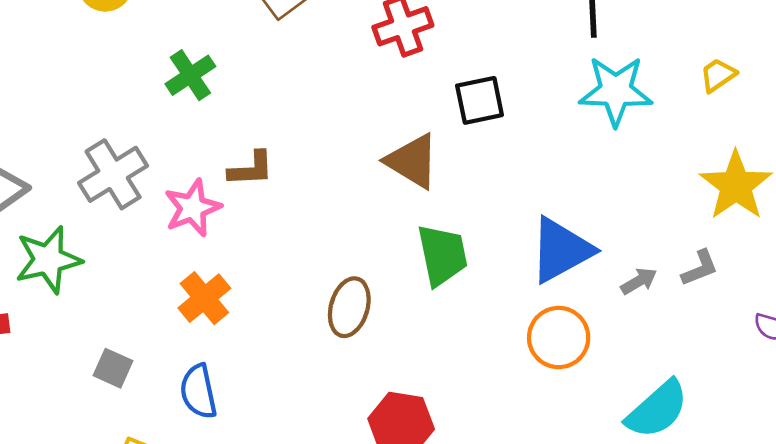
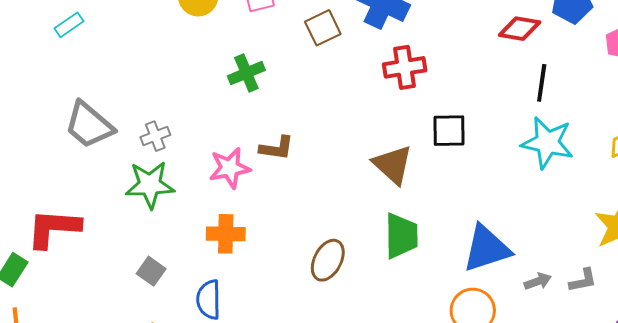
gray cross: (113, 174) -> (155, 136), moved, size x0.6
green star: (48, 260) -> (150, 185), moved
orange cross: (204, 298) -> (226, 234), turned 30

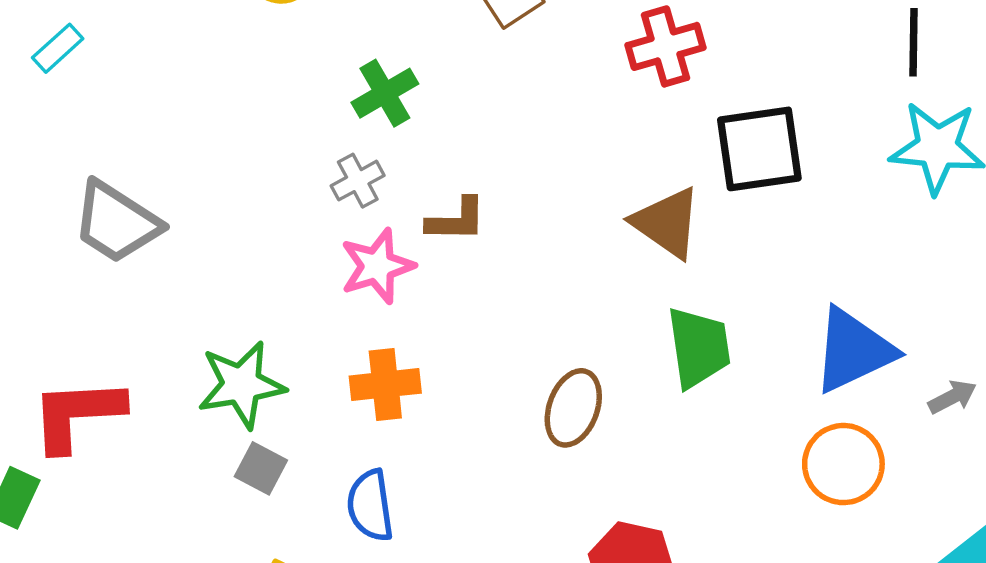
black square: (449, 131) -> (759, 149), size x1.4
gray cross: (155, 136) -> (358, 181), moved
green star: (150, 185) -> (241, 385), moved

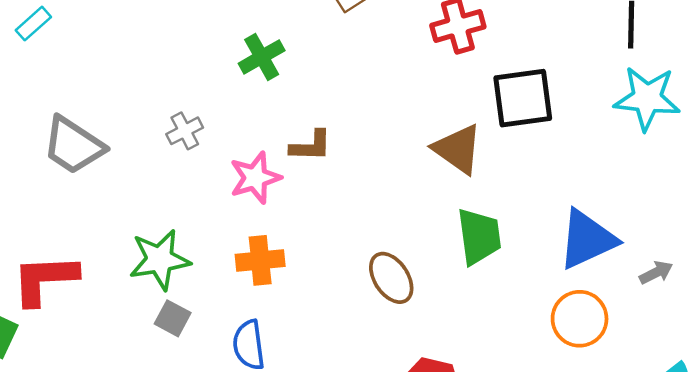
gray cross: (358, 181) -> (185, 131), moved
brown ellipse: (573, 408) -> (391, 278), turned -54

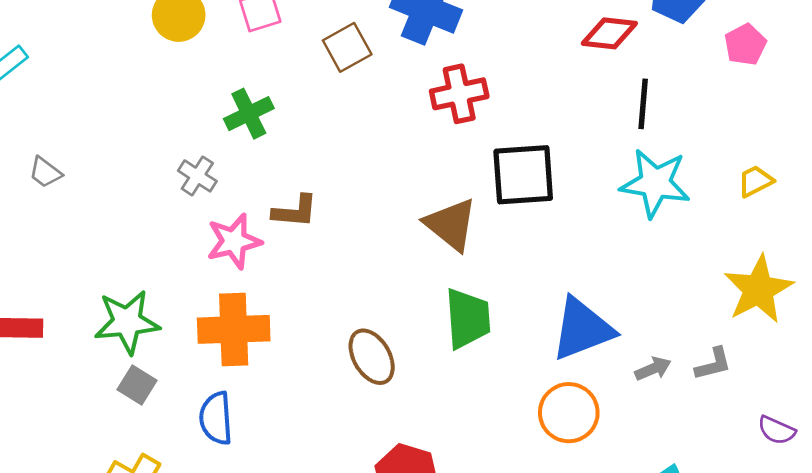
gray cross: (185, 131) -> (197, 176), moved, turned -33
gray trapezoid: (73, 145) -> (45, 172), moved, size x0.5
orange cross: (260, 260) -> (234, 329), size x1.4

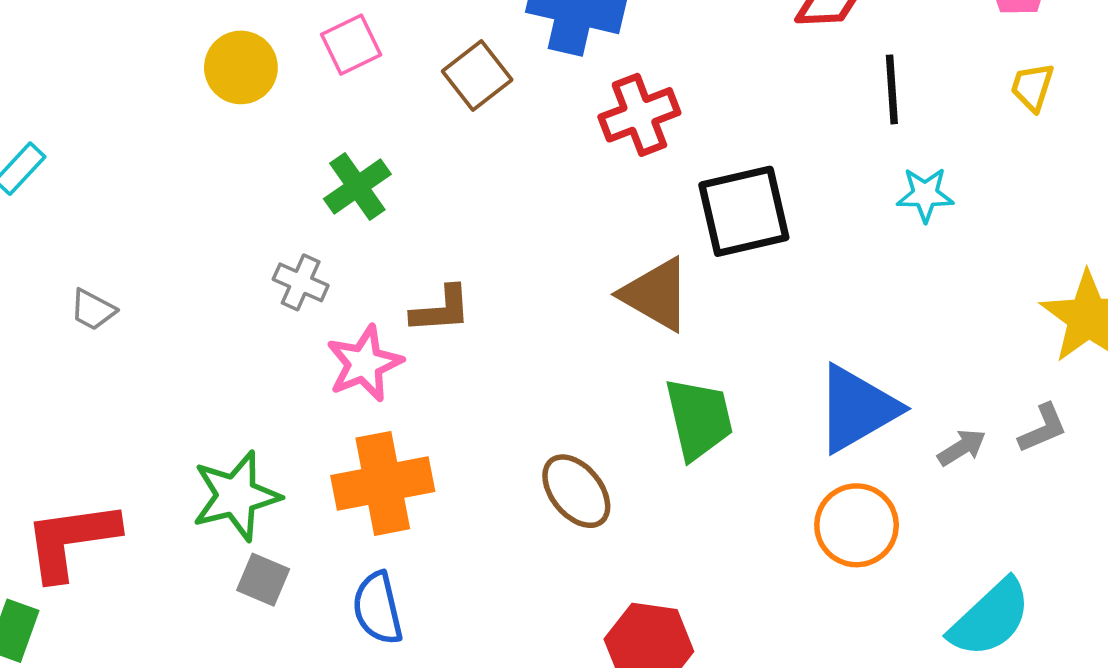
yellow trapezoid: (755, 181) -> (1032, 87), moved, turned -36
cyan star: (655, 183) -> (925, 195), size x0.6

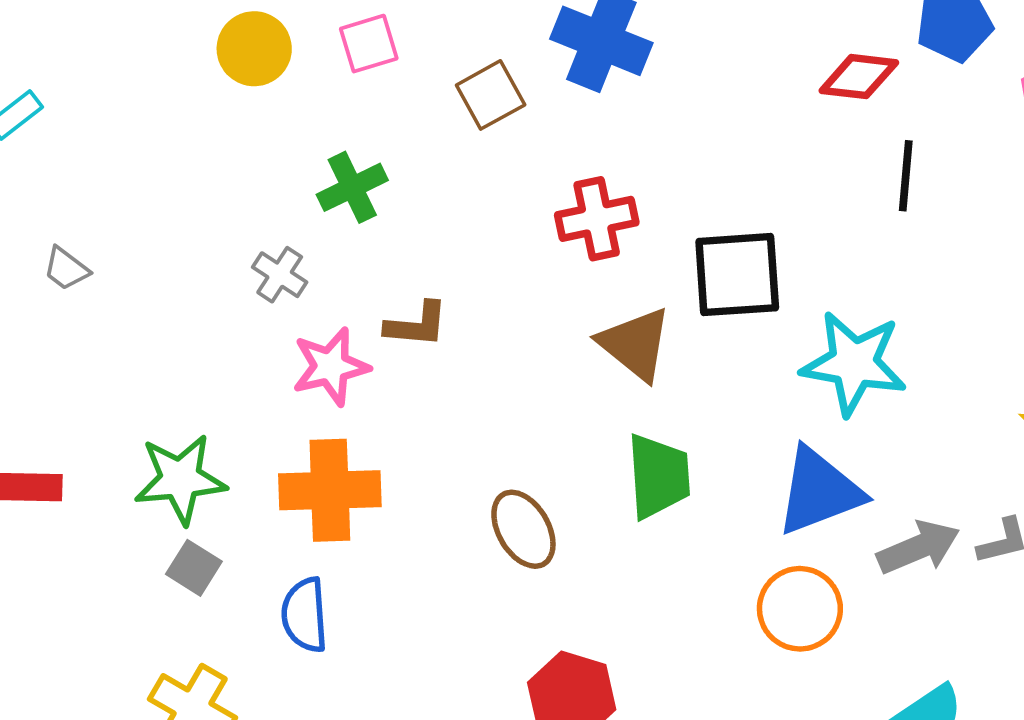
red cross: (639, 115) -> (597, 219), moved
cyan star: (925, 195) -> (854, 363), moved, size x1.8
gray arrow: (962, 448) -> (918, 547), size x1.6

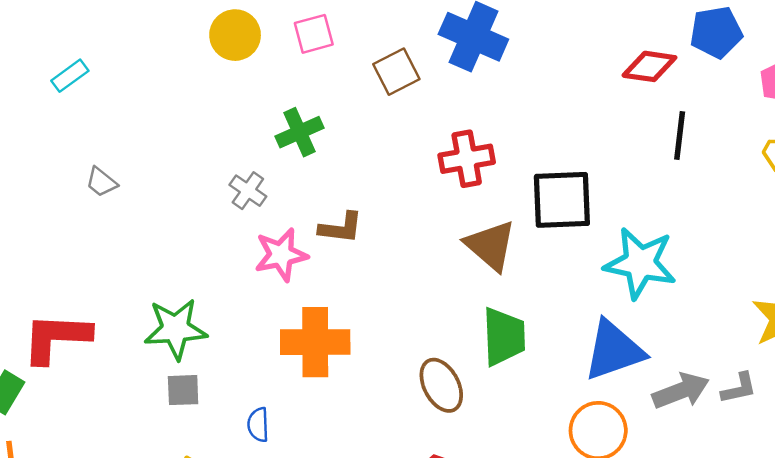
orange cross: (330, 490) -> (315, 342), moved
brown ellipse: (523, 529) -> (441, 385), moved
gray square: (194, 568) -> (183, 390), turned -36
blue semicircle: (305, 615) -> (258, 425), size x0.7

